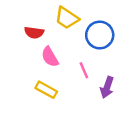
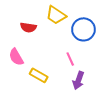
pink semicircle: (50, 57) -> (16, 57), moved
purple arrow: (107, 87) -> (78, 80), moved

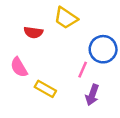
blue circle: (83, 29) -> (103, 49), moved
pink line: (70, 59) -> (83, 70), turned 48

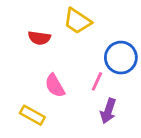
pink semicircle: (19, 67) -> (55, 86), moved
yellow rectangle: (45, 89) -> (32, 115), moved

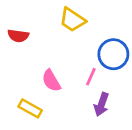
red semicircle: (39, 38) -> (18, 36), moved

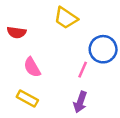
pink semicircle: (51, 81) -> (32, 67), moved
purple arrow: (101, 104) -> (80, 102), moved

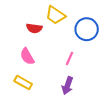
red semicircle: (17, 32) -> (34, 28), moved
blue circle: (103, 49) -> (87, 29), moved

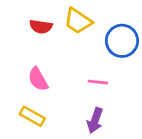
red semicircle: (34, 28) -> (41, 27), moved
pink line: (69, 58) -> (98, 82), turned 72

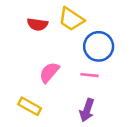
blue circle: (122, 41) -> (99, 46), moved
pink semicircle: (38, 79) -> (49, 72), moved, turned 70

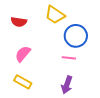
red semicircle: (37, 24) -> (19, 22), moved
pink semicircle: (49, 72) -> (23, 54), moved

